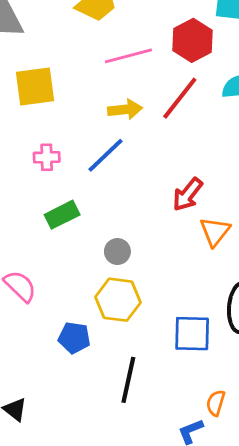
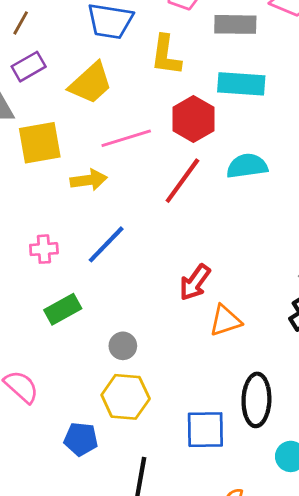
yellow square: (35, 86) -> (40, 143), moved
yellow arrow: (125, 109) -> (89, 180), moved
orange triangle: (215, 232) -> (225, 321), turned 36

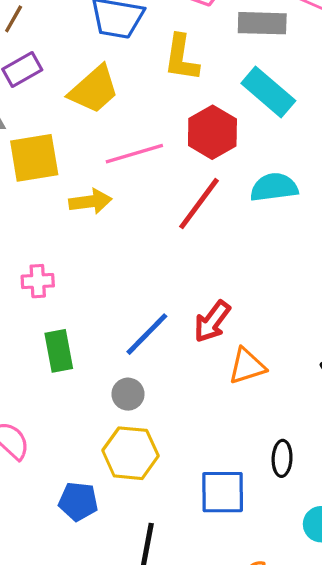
cyan rectangle: (241, 84) -> (268, 92), turned 36
blue line: (106, 244) -> (147, 334), moved
green rectangle: (63, 309) -> (59, 351), turned -72
black ellipse: (256, 400) -> (282, 458), size x0.6

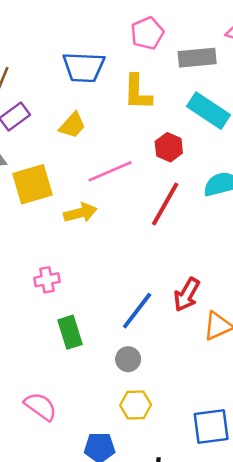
yellow trapezoid: (94, 90) -> (72, 125), size x0.7
red hexagon: (212, 132) -> (169, 147), size x0.7
yellow hexagon: (130, 453) -> (136, 405), size x0.7

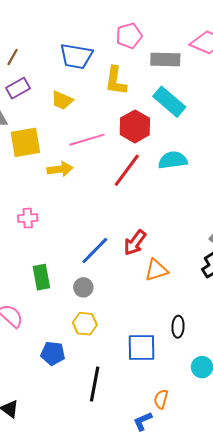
yellow trapezoid: (72, 125) -> (62, 100), turned 65
red hexagon: (169, 147) -> (135, 126), size x1.4
green rectangle: (70, 332) -> (41, 277), moved

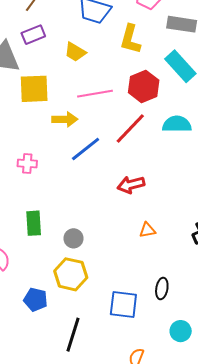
red arrow: (135, 243) -> (131, 185), moved, turned 32
blue line: (95, 250) -> (86, 149), moved
orange triangle: (156, 270) -> (147, 230), size x0.7
yellow hexagon: (85, 324) -> (71, 274), size x1.4

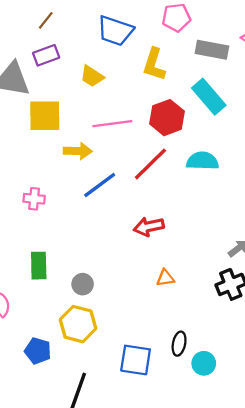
cyan circle: (181, 331) -> (204, 363), moved

